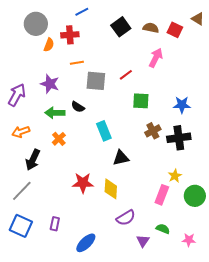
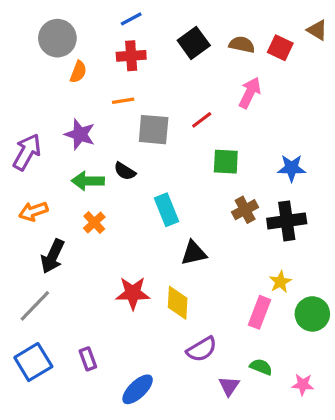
red cross: (70, 35) -> (131, 56), moved
purple rectangle: (55, 224) -> (88, 359), turned -32
blue square: (21, 226) -> (33, 362), turned 35

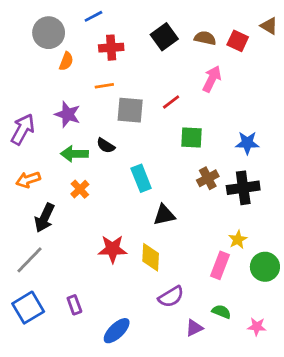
blue line: (131, 19) -> (93, 16), moved
purple triangle: (229, 386) -> (194, 328), turned 30

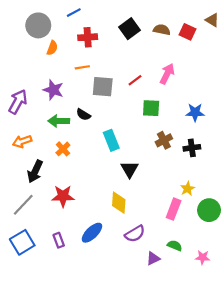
pink arrow: (212, 79) -> (167, 74), moved
black cross: (243, 188) -> (192, 148), size x0.7
black triangle: (164, 215) -> (130, 169), turned -48
red star: (113, 249) -> (63, 196), moved
blue ellipse: (117, 331) -> (92, 233), moved

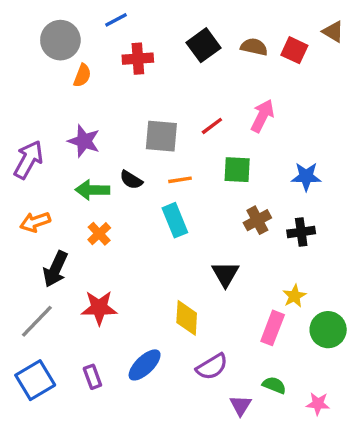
orange line: (82, 67) -> (180, 180), moved
black triangle: (130, 169) -> (225, 274), moved
purple triangle: (153, 258) -> (241, 405), turned -32

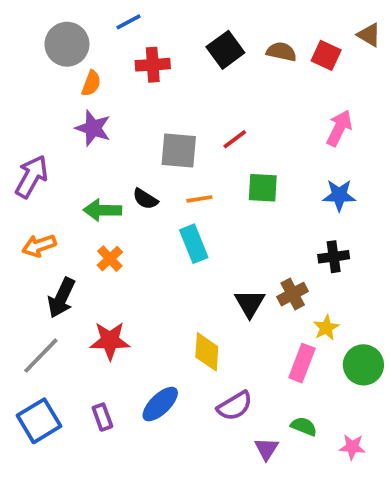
pink arrow: (262, 116) -> (339, 128), moved
purple star: (84, 141) -> (93, 128), moved
brown cross: (257, 220) -> (293, 294), moved

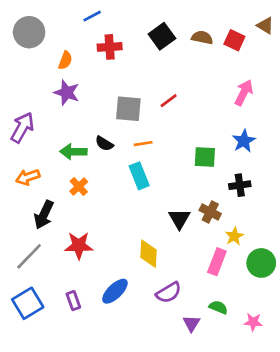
gray circle: (67, 44) -> (29, 32), moved
green square: (263, 188) -> (205, 157), moved
blue star: (339, 195) -> (244, 141), turned -30
brown cross: (293, 294) -> (210, 212), turned -35

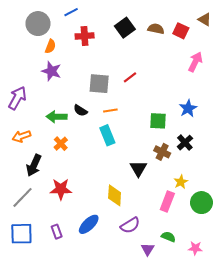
gray circle: (29, 32) -> (38, 24), moved
pink arrow: (244, 93) -> (195, 62), moved
black cross: (240, 185) -> (185, 143), turned -35
brown cross: (210, 212) -> (162, 152), moved
blue square: (28, 303) -> (21, 234), turned 30

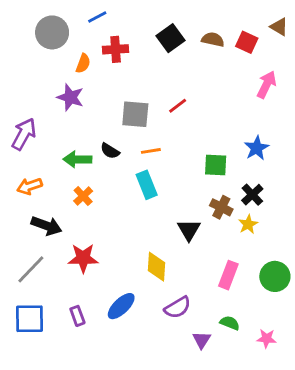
orange semicircle: (50, 46) -> (83, 63), moved
black arrow: (34, 165) -> (46, 226), turned -95
yellow star: (181, 182) -> (248, 224), moved

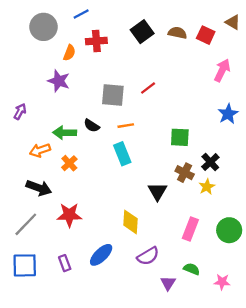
purple arrow: (24, 134) -> (20, 111), size x0.6
blue star: (257, 148) -> (228, 114), moved
orange arrow: (30, 186) -> (40, 150), moved

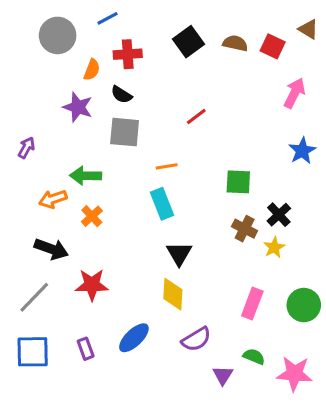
gray square: (113, 95) -> (125, 132), moved
black semicircle: (92, 126) -> (121, 95), moved
black triangle: (157, 191) -> (179, 254), moved
pink star: (222, 282) -> (294, 374), size x1.6

